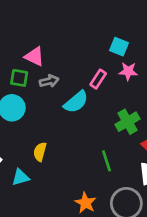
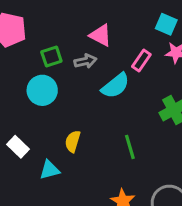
pink triangle: (34, 56) -> (101, 35), moved
green square: (19, 78) -> (51, 57), turned -30
green line: (107, 161) -> (130, 147), moved

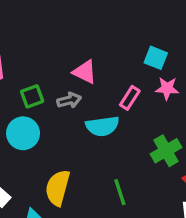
cyan semicircle: (115, 86) -> (102, 126), turned 32
yellow semicircle: (73, 141) -> (58, 188), size x1.5

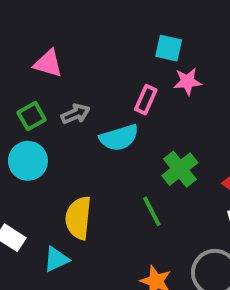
pink triangle: (85, 72) -> (48, 63), moved
green cross: (166, 151) -> (180, 169), moved

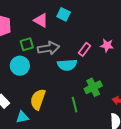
cyan square: (169, 48) -> (64, 14), moved
gray arrow: (75, 114) -> (49, 48), size x1.5

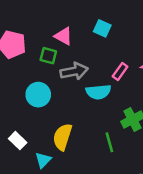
cyan square: (64, 14) -> (102, 28), moved
green square: (27, 44) -> (48, 56), moved, turned 32
cyan triangle: (22, 117) -> (43, 160), turned -32

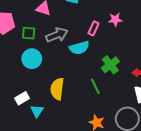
green square: (48, 56) -> (29, 33), moved
white rectangle: (18, 141) -> (22, 98), turned -64
cyan triangle: (43, 160) -> (37, 111), moved

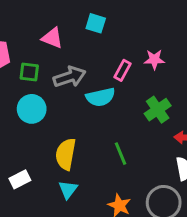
green cross: (110, 65) -> (158, 110), moved
white rectangle: (22, 98) -> (20, 179), moved
cyan triangle: (37, 111) -> (68, 190), moved

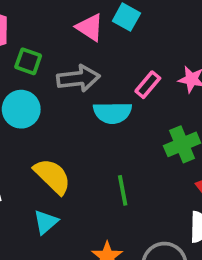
pink triangle: (52, 38) -> (90, 27), moved
yellow semicircle: (66, 154) -> (52, 176), turned 112

